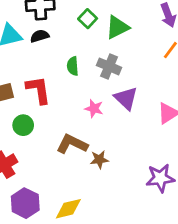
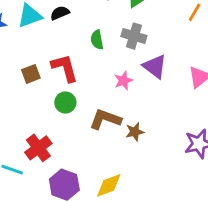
pink star: (94, 109) -> (123, 81), turned -30
green circle: (23, 125) -> (65, 103), moved

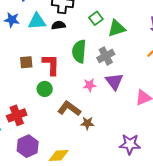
gray cross: (134, 36) -> (106, 56), turned 30
green semicircle: (97, 40) -> (79, 51), size x1.6

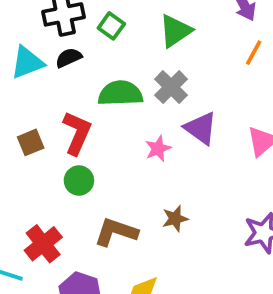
green square: (96, 18) -> (111, 26), moved
green semicircle: (79, 51) -> (120, 93), turned 100
red L-shape: (51, 65) -> (77, 133), turned 40
brown L-shape: (69, 109) -> (116, 232), moved

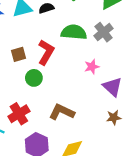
purple triangle: (201, 128) -> (112, 87), moved
green circle: (79, 181) -> (34, 78), moved
brown star: (175, 219) -> (114, 118), moved

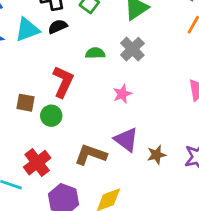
green semicircle: (74, 32) -> (95, 53), size x0.6
brown square: (19, 54) -> (25, 103), moved, turned 32
purple triangle: (112, 87) -> (126, 140), moved

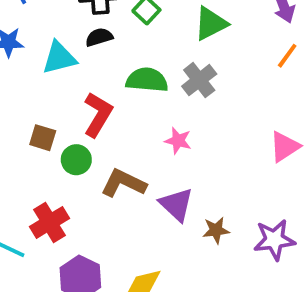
cyan triangle: (27, 30) -> (59, 58), moved
green semicircle: (95, 53) -> (147, 80), size x1.5
pink star: (122, 94) -> (178, 141), turned 30
brown L-shape: (91, 155) -> (123, 183), moved

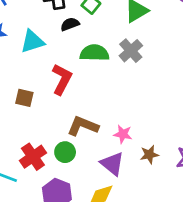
black semicircle: (99, 37) -> (70, 24), moved
pink star: (178, 141) -> (123, 134), moved
green circle: (76, 160) -> (65, 152), moved
purple triangle: (176, 205) -> (112, 164), moved

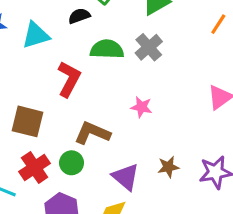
brown square: (24, 98) -> (28, 121), moved, size x1.5
pink star: (123, 134) -> (141, 107), moved

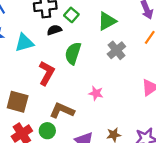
gray cross: (149, 47) -> (116, 50), moved
green semicircle: (107, 49) -> (73, 53), turned -75

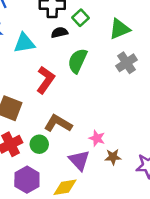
pink star: (96, 93) -> (97, 138), moved

